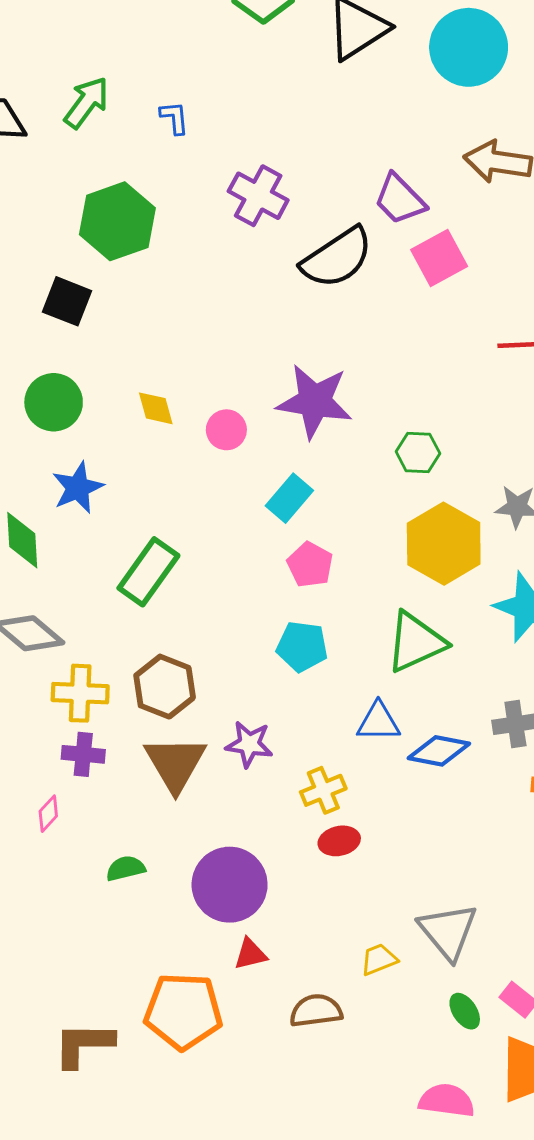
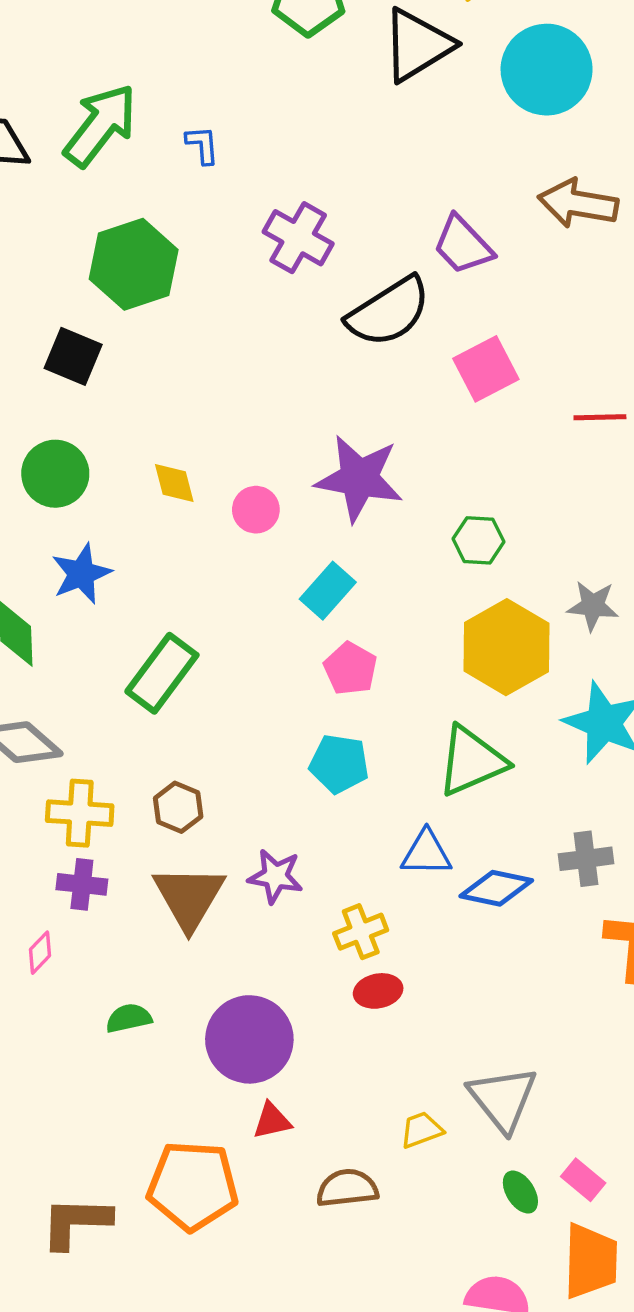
green arrow: (87, 103) -> (100, 125), size x1.4
pink square: (439, 258) -> (486, 369), moved
brown hexagon: (165, 687) -> (178, 807), size x0.7

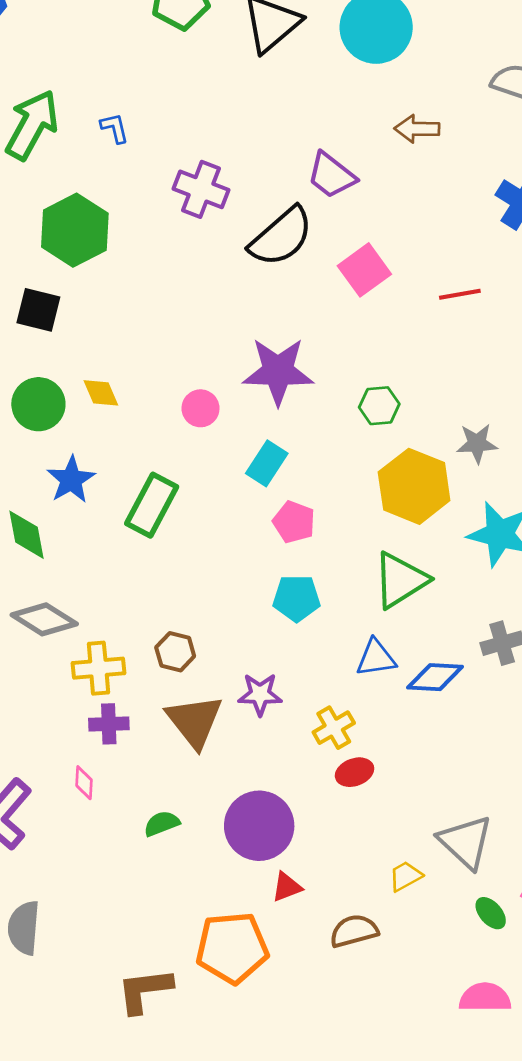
brown arrow: (578, 203) -> (417, 129), size x0.7
yellow diamond: (174, 483) -> (101, 393), moved
green rectangle: (162, 673) -> (152, 505), moved
pink diamond: (40, 953) -> (84, 783), turned -32

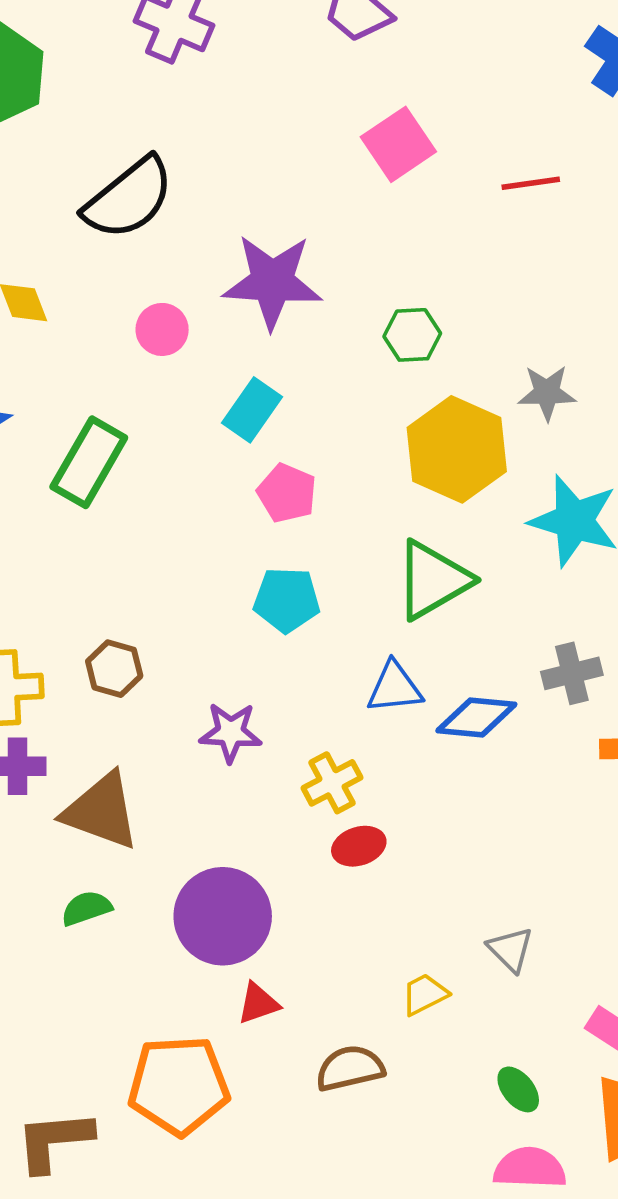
black semicircle: (281, 237) -> (129, 198), moved
brown triangle: (195, 721) -> (101, 811), moved, turned -34
gray triangle: (466, 842) -> (511, 949), size x0.6
green ellipse: (491, 913) -> (518, 1089), moved

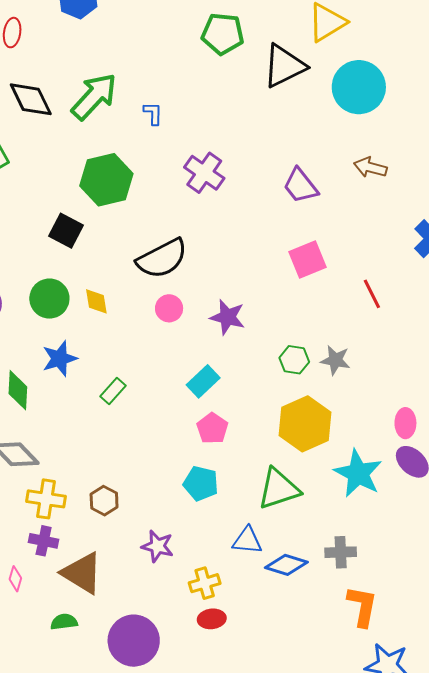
red line: (531, 183) -> (372, 294), turned 60
purple star: (272, 282) -> (227, 317), size x0.7
pink circle: (162, 329) -> (169, 308), moved
gray star: (547, 393) -> (335, 360), moved
green rectangle: (89, 462) -> (113, 391), size x0.6

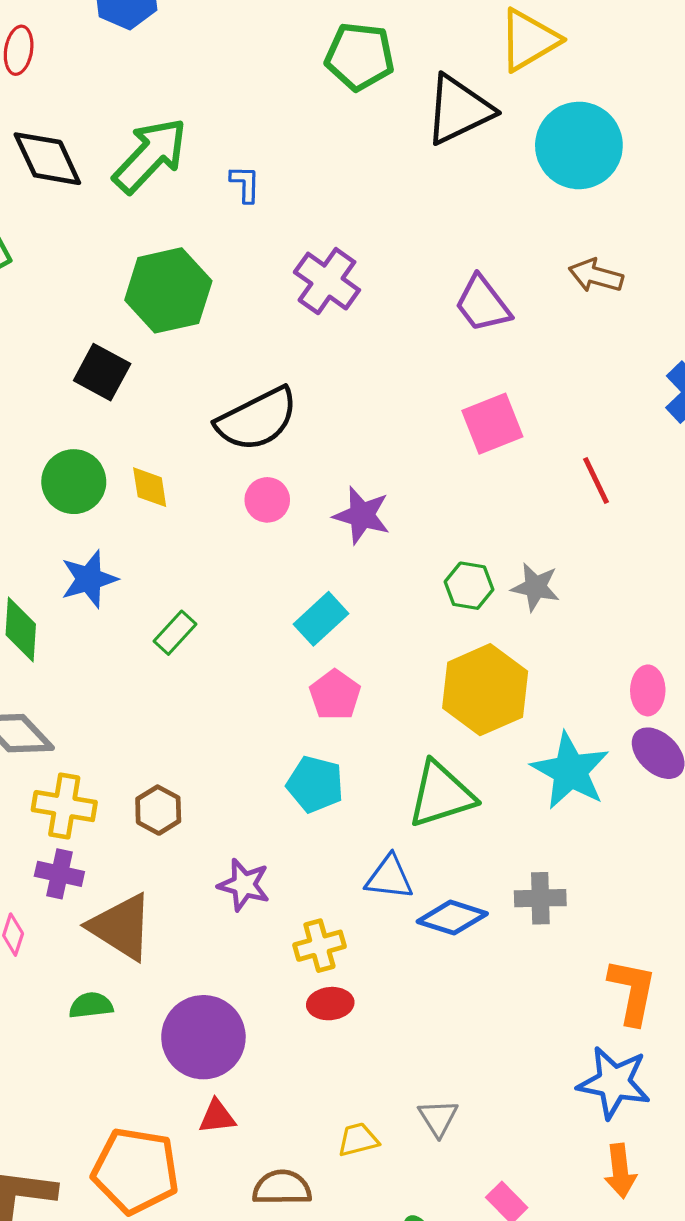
orange L-shape: (362, 606) -> (632, 991), moved

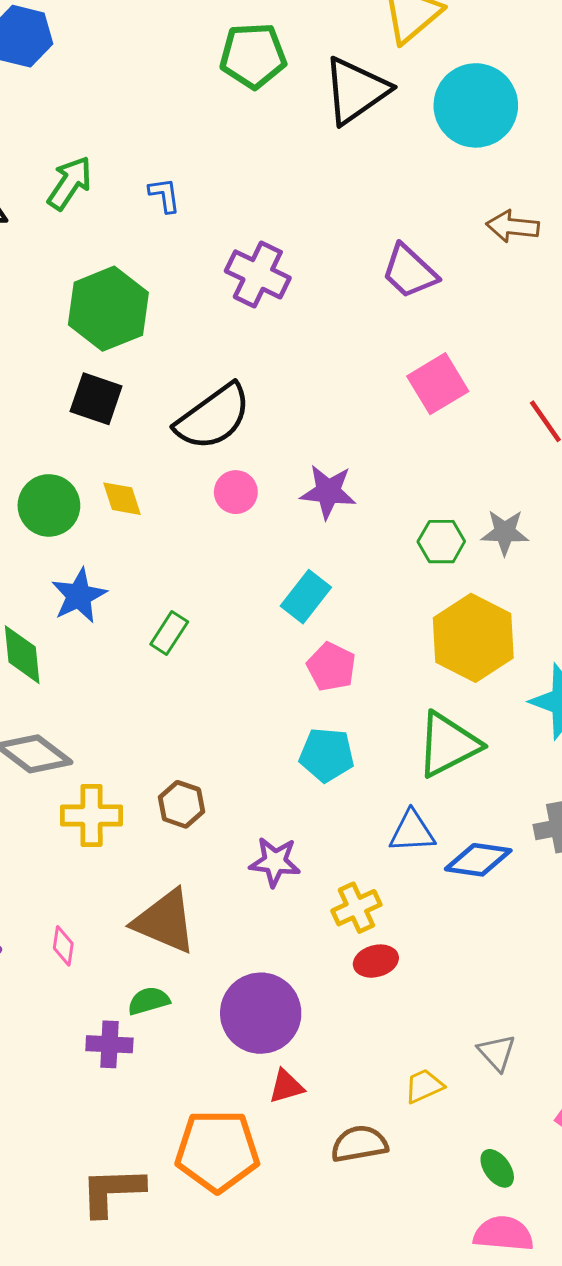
green arrow: (150, 155) -> (70, 183), size x0.7
black square: (102, 372) -> (96, 399), moved
purple cross: (59, 874) -> (109, 1044), moved

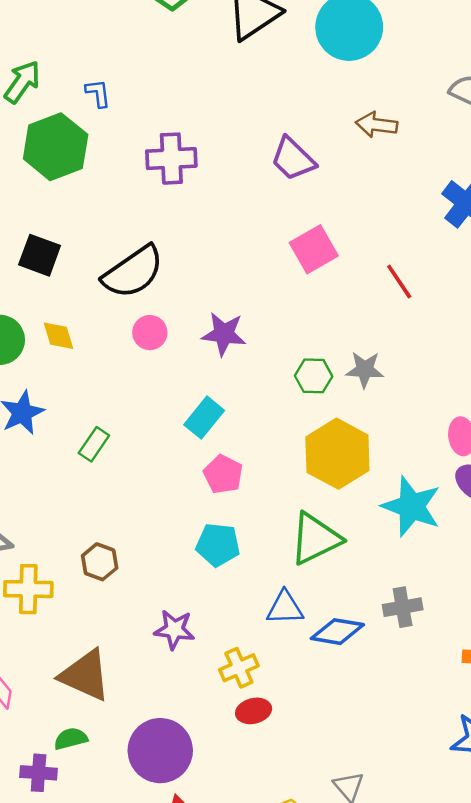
purple cross: (258, 274) -> (171, 159), turned -30
green hexagon: (108, 309) -> (56, 147), moved
brown hexagon: (181, 804) -> (100, 562), moved

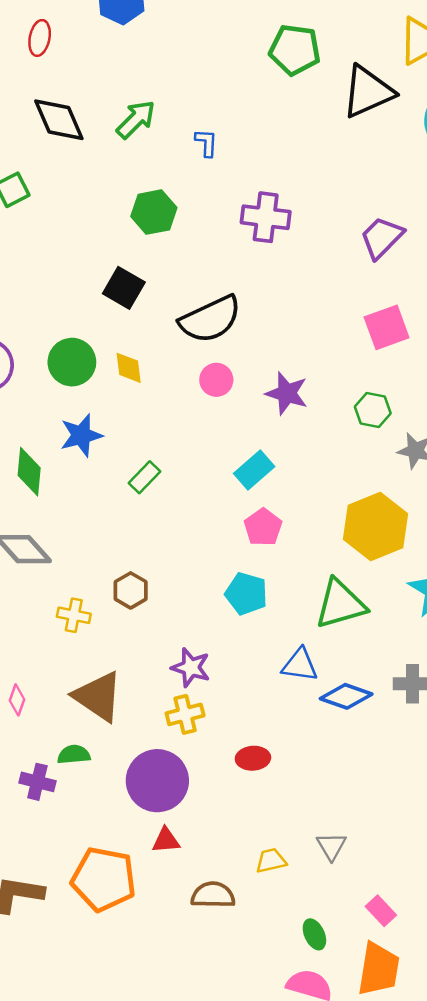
green hexagon: (56, 147) -> (154, 212), moved, size x0.7
purple trapezoid: (293, 159) -> (382, 238), turned 81
green hexagon: (314, 376) -> (373, 410), moved
yellow cross: (28, 589) -> (74, 615), moved, size x0.7
yellow cross: (239, 668) -> (185, 714), moved

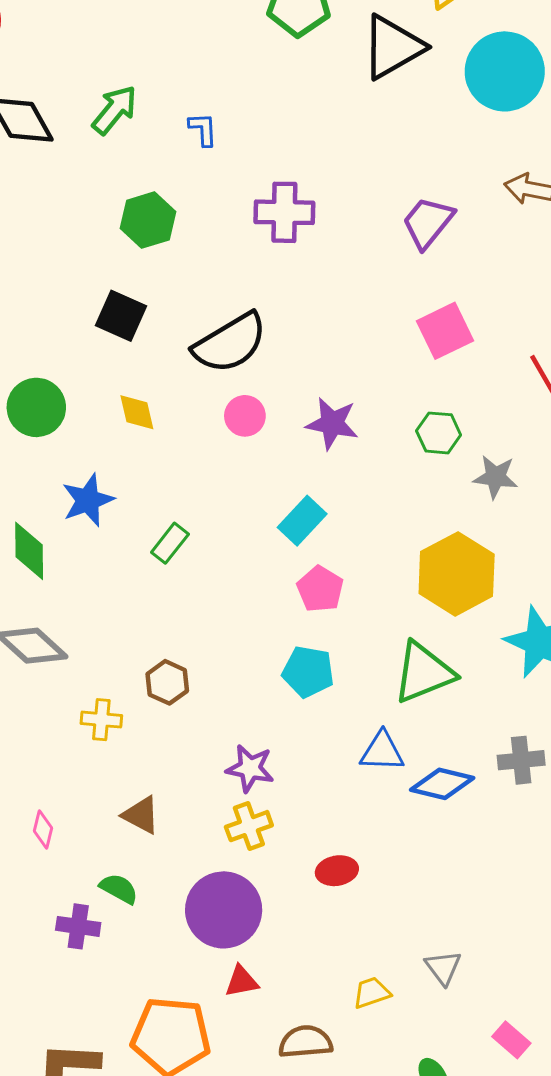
green circle: (72, 362) -> (36, 407), moved
brown triangle: (98, 696) -> (141, 815), size x0.6
green semicircle: (74, 755) -> (119, 889), turned 40

